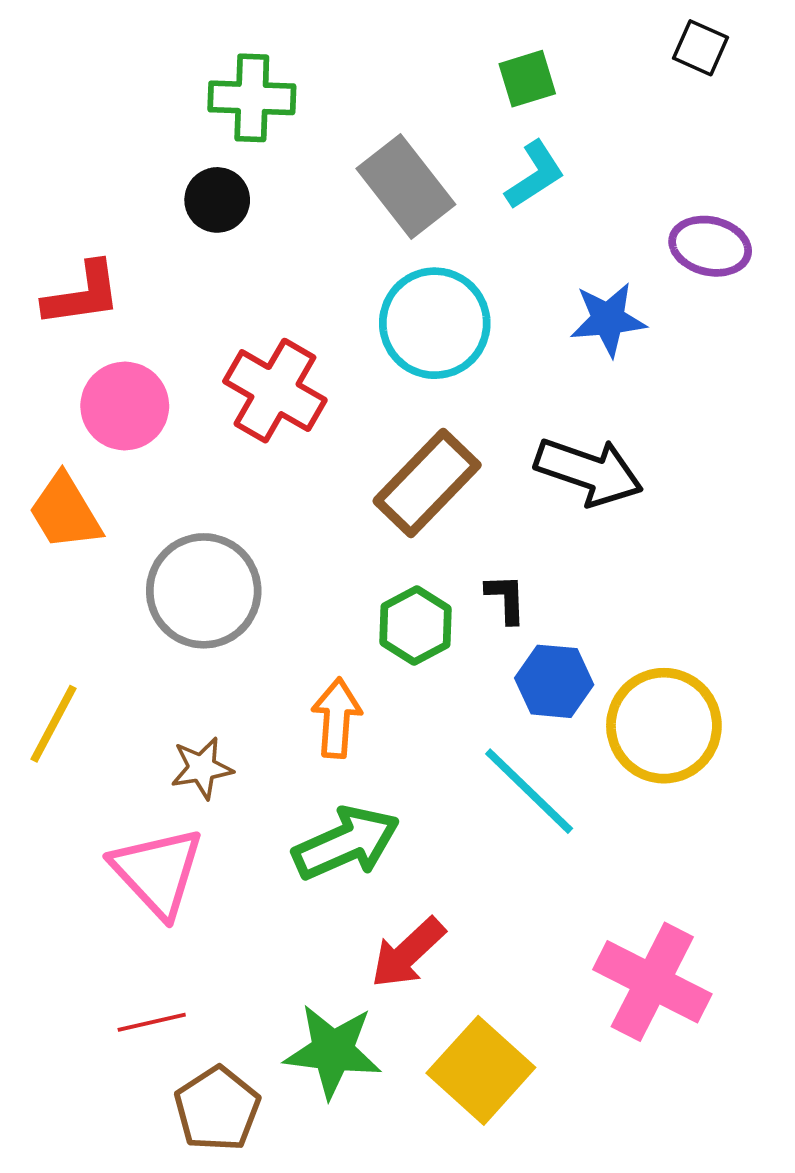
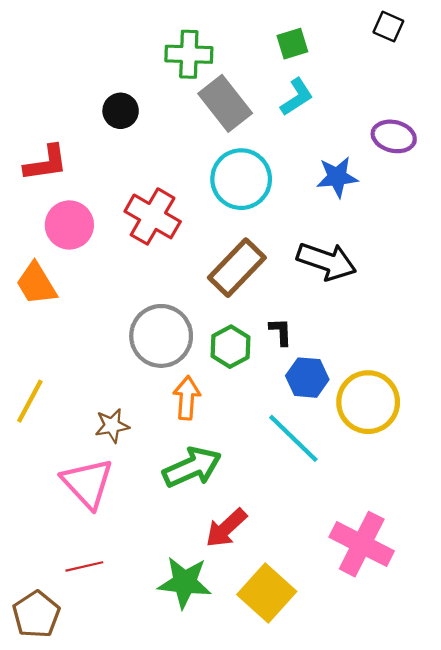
green cross: (252, 98) -> (189, 54), moved
gray circle: (204, 591) -> (161, 336), moved
brown pentagon: (217, 1109) -> (36, 614), moved

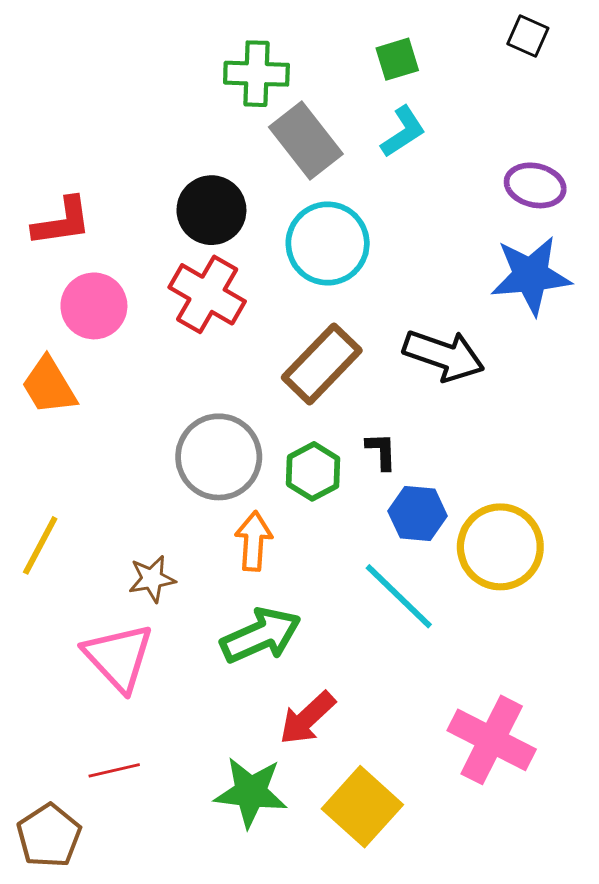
black circle: (121, 111) -> (211, 210), moved, size x1.4
blue star: (337, 177) -> (531, 275), moved, size x1.4

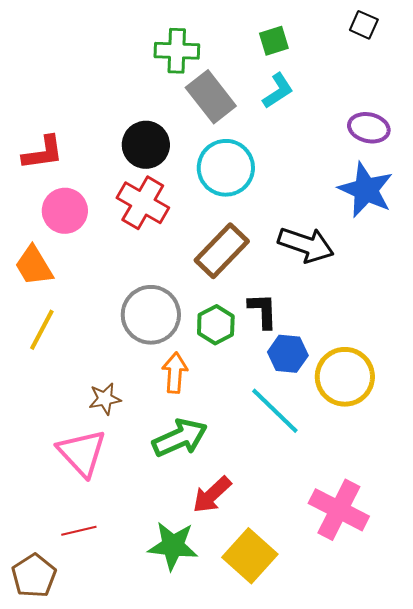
blue star: (531, 275) -> (366, 190), turned 30
black L-shape: (381, 451) -> (263, 311), size x1.4
yellow line: (40, 545) -> (42, 330), moved

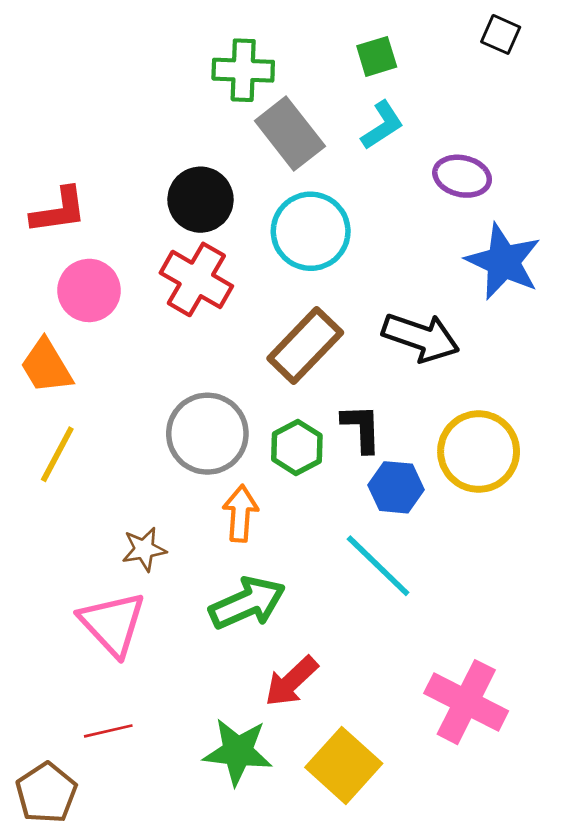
purple ellipse: (369, 128) -> (462, 176), moved
yellow circle: (345, 377) -> (479, 452), moved

